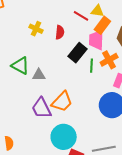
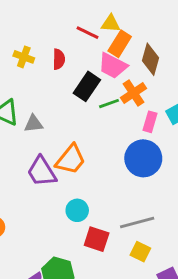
pink trapezoid: (96, 40) -> (113, 66), turned -60
green line: (92, 66) -> (109, 104), turned 72
cyan circle: (64, 137) -> (77, 210), size x0.6

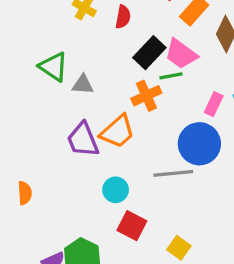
pink trapezoid: (113, 66) -> (181, 54), moved
orange cross: (134, 93) -> (146, 96), moved
gray line: (137, 222) -> (173, 173), moved

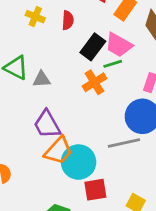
orange trapezoid: (118, 132) -> (58, 151), moved
cyan circle: (116, 190) -> (79, 162), size x1.6
red square: (132, 226) -> (95, 190), turned -30

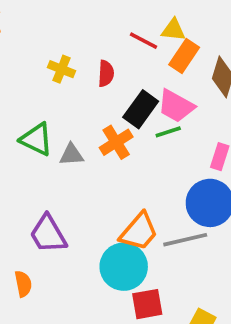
orange cross: (94, 82) -> (116, 142), moved
purple trapezoid: (47, 124) -> (48, 234), moved
orange trapezoid: (58, 151) -> (139, 232), moved

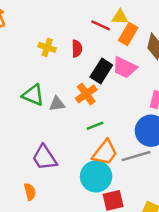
green line: (168, 132) -> (95, 126), moved

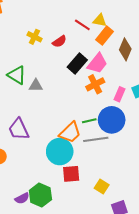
red semicircle: (77, 49) -> (59, 41), turned 48
pink trapezoid: (125, 68) -> (97, 63), turned -85
orange cross: (86, 94) -> (95, 84), moved
green line: (95, 126) -> (89, 121), moved

